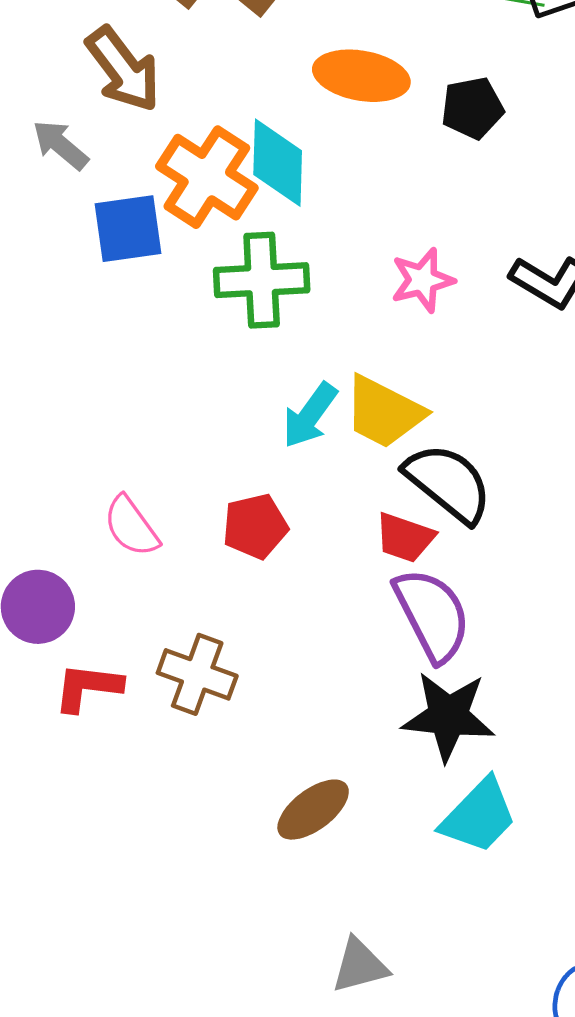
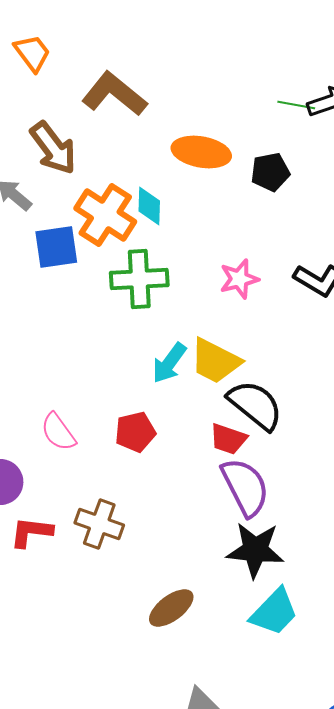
cyan diamond: (278, 163) -> (149, 206), size x0.7

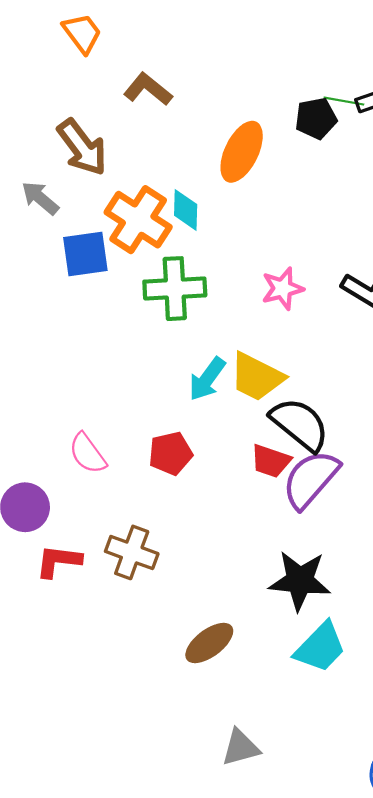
orange trapezoid: (32, 53) -> (82, 33), moved
brown L-shape: (114, 94) -> (148, 89), size x0.7
orange ellipse: (201, 152) -> (242, 152), turned -74
black pentagon: (270, 172) -> (316, 118), moved
purple semicircle: (245, 487) -> (311, 479), moved, turned -112

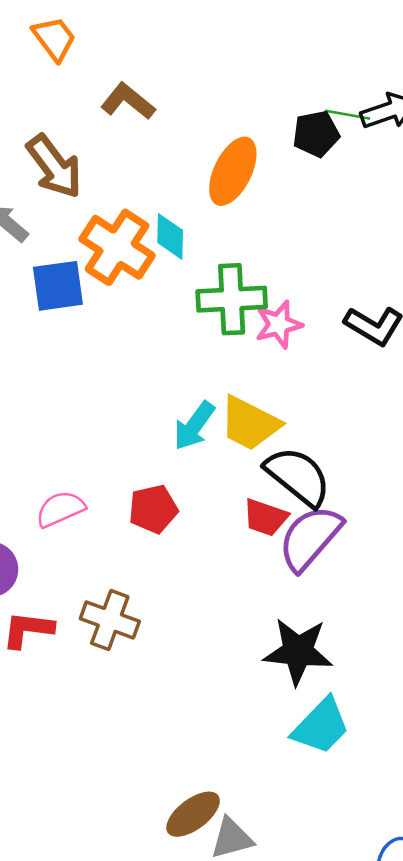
green cross: (175, 289) -> (232, 299), moved
pink semicircle: (88, 453) -> (60, 509), turned 102
brown ellipse: (209, 643) -> (193, 814), moved

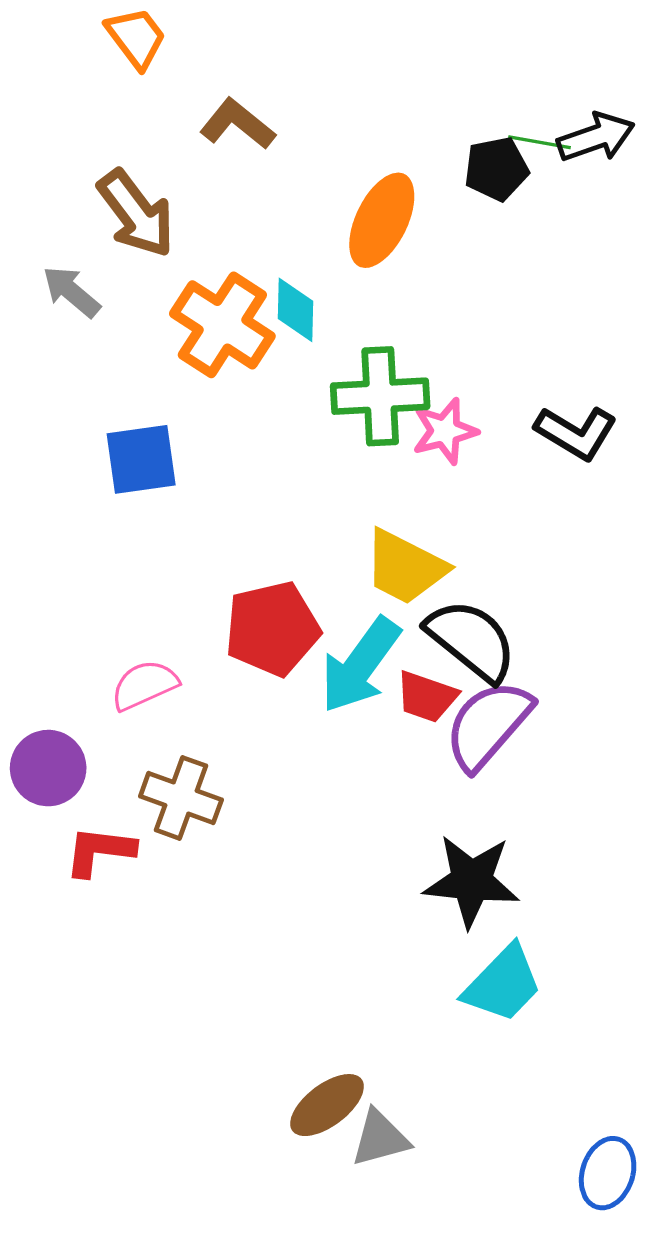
blue square: (58, 286) -> (141, 459), moved
cyan arrow: (194, 426) -> (360, 665), moved, size x1.4
red pentagon: (153, 509) -> (272, 629), moved, size x1.4
brown cross: (110, 620) -> (181, 798), moved

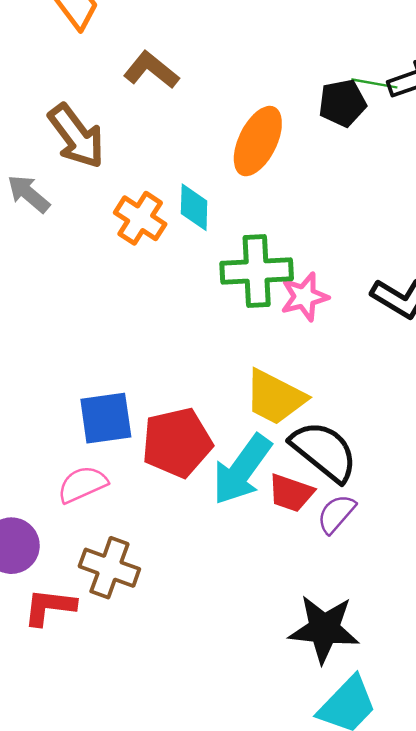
orange cross: (222, 325) -> (140, 218), size x0.7
blue square: (141, 459) -> (106, 418), moved
purple semicircle: (488, 725) -> (336, 514), size x0.6

